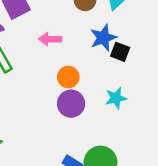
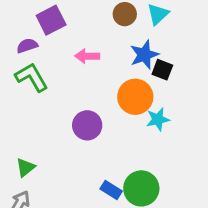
orange circle: (68, 77) -> (135, 97), moved, size x1.5
purple circle: (71, 104) -> (87, 125), moved

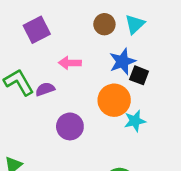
purple semicircle: (27, 46) -> (45, 89), moved

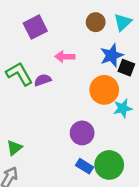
purple circle: (70, 126) -> (82, 133), moved

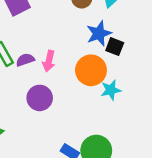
pink arrow: (65, 57) -> (49, 61), moved, turned -78
purple circle: (82, 133) -> (40, 98), moved

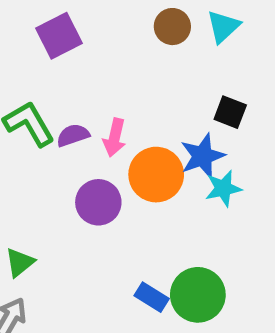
blue star: (99, 33) -> (202, 156), moved
orange circle: (91, 70) -> (156, 175), moved

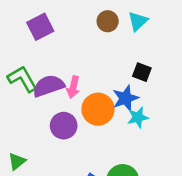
purple semicircle: (73, 135) -> (49, 86), size x1.6

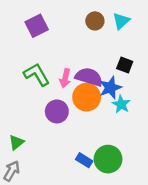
green L-shape: (22, 79) -> (37, 75), moved
purple semicircle: (49, 86) -> (89, 77), moved, turned 36
cyan star: (138, 117) -> (121, 104), turned -30

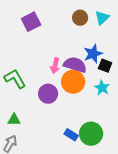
black square: (125, 65) -> (105, 66), moved
green L-shape: (37, 75) -> (15, 79), moved
blue star: (110, 88) -> (93, 54), moved
green triangle: (16, 142) -> (14, 120), turned 40

